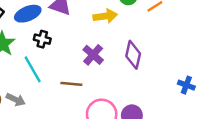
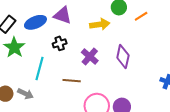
black cross: (42, 39) -> (60, 43), moved, turned -32
cyan line: (33, 69) -> (39, 69), turned 45

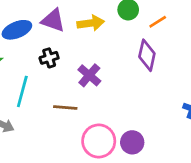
yellow arrow: (100, 24) -> (91, 23), moved
purple diamond: (123, 57) -> (147, 55), moved

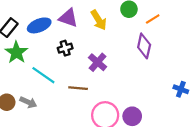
yellow arrow: (91, 23) -> (99, 20), turned 66
cyan line: (22, 91) -> (43, 75), turned -70

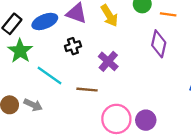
orange line: (153, 19) -> (168, 14), turned 40

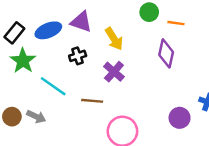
yellow arrow: (109, 16) -> (114, 39), moved
purple circle: (146, 120) -> (180, 118), moved

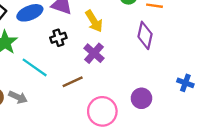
brown line: (92, 101) -> (73, 82), turned -30
purple circle: (180, 118) -> (141, 98), moved

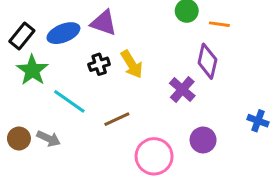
yellow arrow: (94, 21) -> (132, 64), moved
purple cross: (94, 53) -> (182, 90), moved

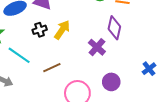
yellow arrow: (132, 64) -> (62, 30), turned -114
blue cross: (258, 121) -> (149, 69), turned 32

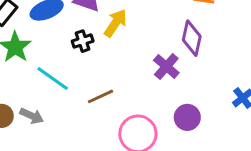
yellow arrow: (62, 30) -> (115, 23), moved

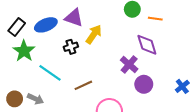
purple diamond: (192, 38) -> (147, 45), turned -30
purple circle: (187, 117) -> (144, 84), moved

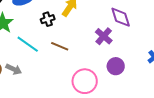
purple circle: (144, 84) -> (116, 66), moved
brown line: (83, 85) -> (60, 46), moved, turned 48

